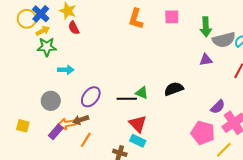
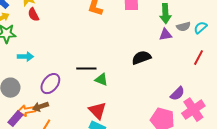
gray semicircle: (224, 40) -> (183, 27), size x0.6
purple triangle: (206, 60) -> (165, 35), moved
black semicircle: (174, 89) -> (141, 58), moved
black line: (127, 99) -> (86, 69), moved

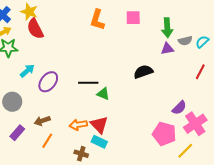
red semicircle: (33, 15) -> (35, 29), size x1.5
cyan arrow: (25, 57) -> (27, 71), turned -42
purple ellipse: (50, 84) -> (48, 82), moved
orange arrow: (26, 111) -> (78, 125), moved

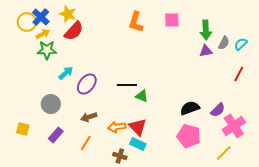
red semicircle: (35, 29) -> (74, 31), turned -110
gray semicircle: (185, 41) -> (224, 43), turned -48
black semicircle: (143, 72) -> (190, 108), moved
brown arrow: (42, 121) -> (89, 117), moved
pink pentagon: (164, 134) -> (189, 136), moved

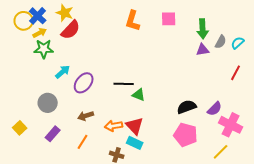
pink cross: (234, 126) -> (231, 125), turned -30
yellow square: (23, 129) -> (20, 128), turned 32

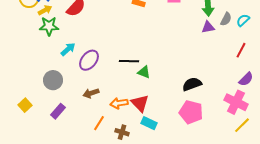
purple semicircle: (215, 109) -> (246, 79), moved
orange line: (83, 142) -> (99, 123), moved
cyan rectangle: (135, 143) -> (149, 123), moved
yellow line: (221, 152) -> (242, 125), moved

